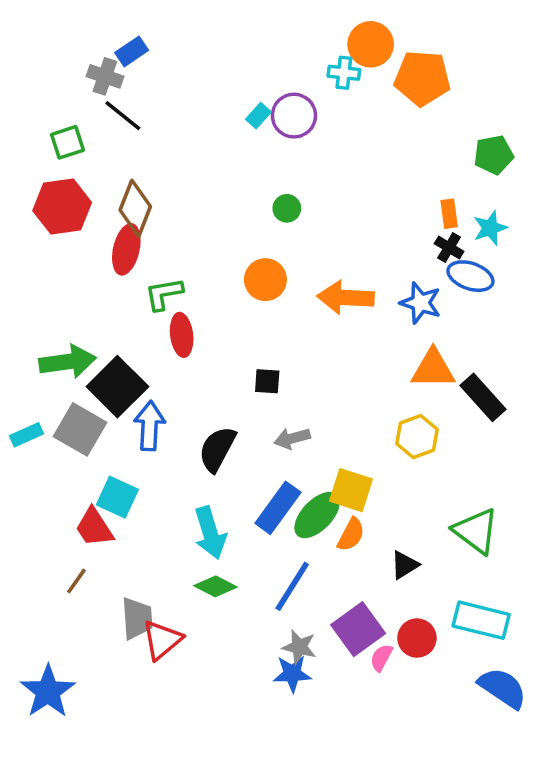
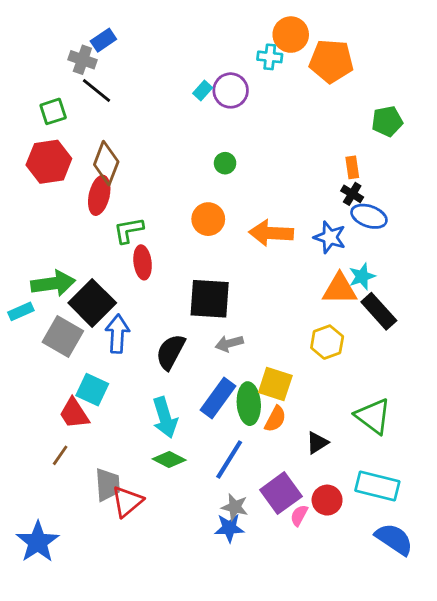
cyan star: (490, 228) -> (362, 276), moved
black square: (267, 381) -> (210, 299), size x2.0
cyan rectangle: (26, 435) -> (21, 311), moved
green ellipse: (317, 515) -> (249, 404), turned -48

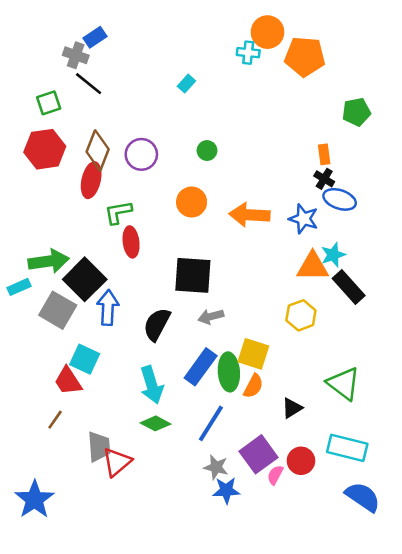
purple circle: (231, 90) -> (141, 154), moved
blue star: (229, 528) -> (226, 490), moved

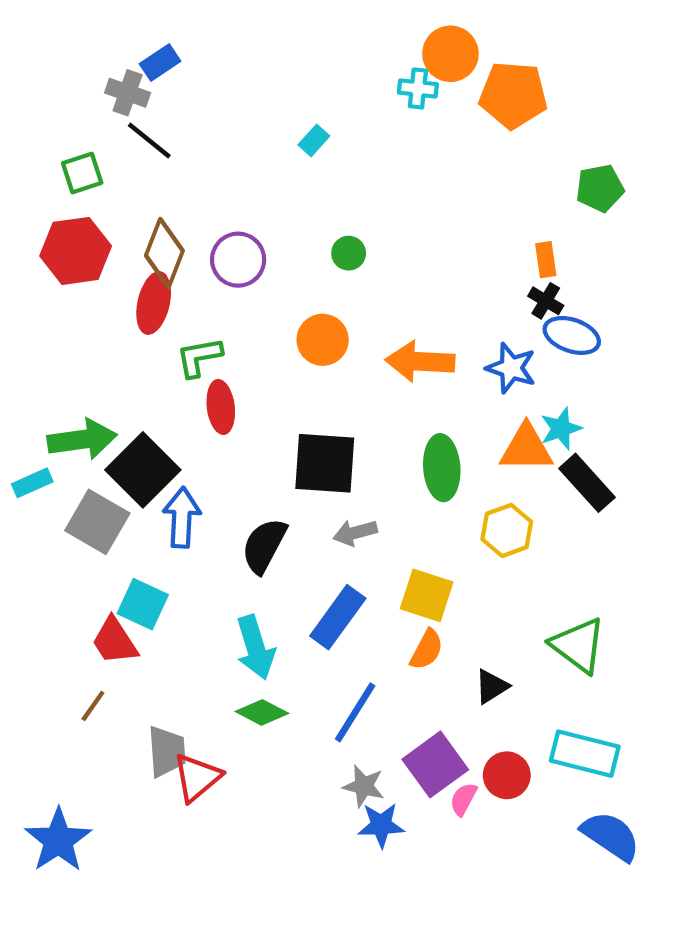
green ellipse: (229, 372) -> (442, 468), moved

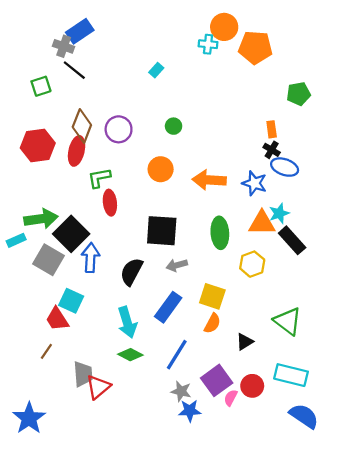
blue rectangle: (160, 62) -> (80, 31), size x1.4
red hexagon: (76, 251) -> (38, 146), moved

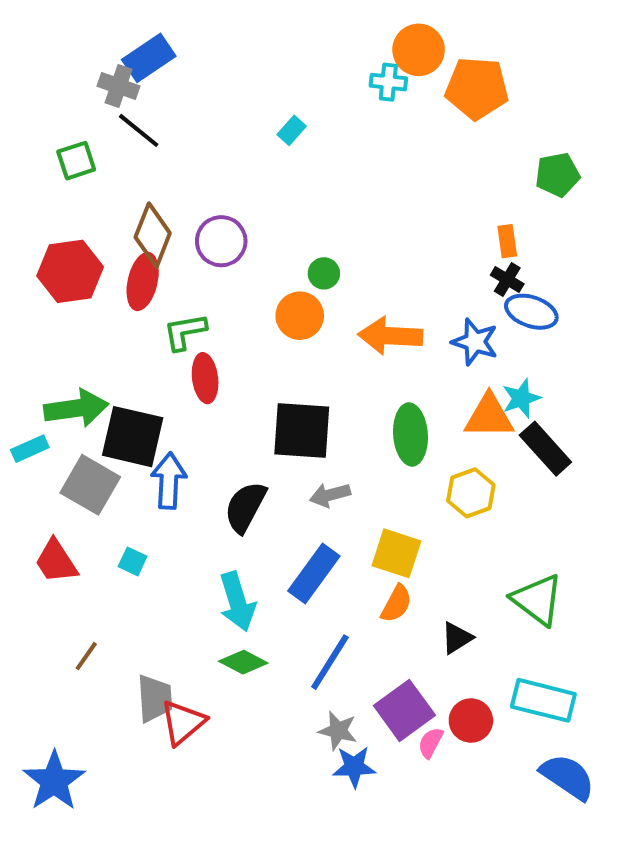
green circle: (174, 126) -> (324, 273), moved
black square: (71, 234) -> (133, 437), turned -32
cyan square: (71, 301) -> (133, 561), size x0.6
red trapezoid: (57, 319) -> (56, 561), moved

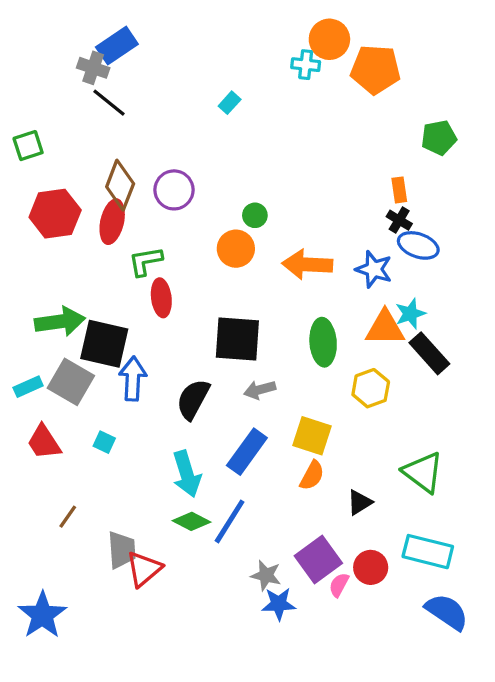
green square: (76, 161) -> (28, 146), moved
cyan rectangle: (30, 449) -> (28, 387), moved
blue line: (330, 662) -> (230, 521), moved

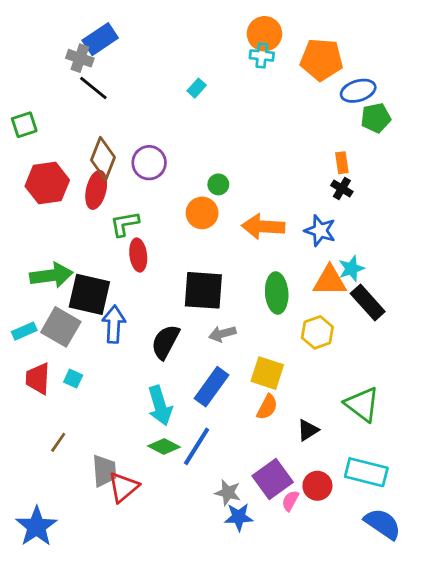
orange circle: (329, 39) -> (264, 34), moved
blue ellipse: (418, 245) -> (358, 91), moved, turned -36
red trapezoid: (44, 442) -> (38, 379), turned 36
cyan square: (104, 442) -> (73, 379), moved

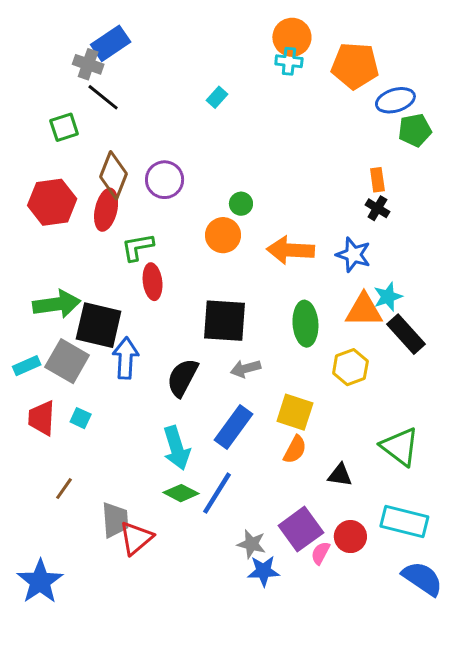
green square: (24, 125) -> (64, 127), moved
black triangle: (308, 430) -> (340, 475), turned 40

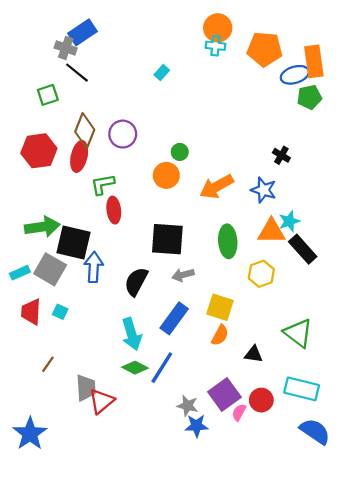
orange rectangle: (377, 180) -> (314, 61), moved, size x1.8
orange arrow: (290, 250) -> (217, 187), turned -32

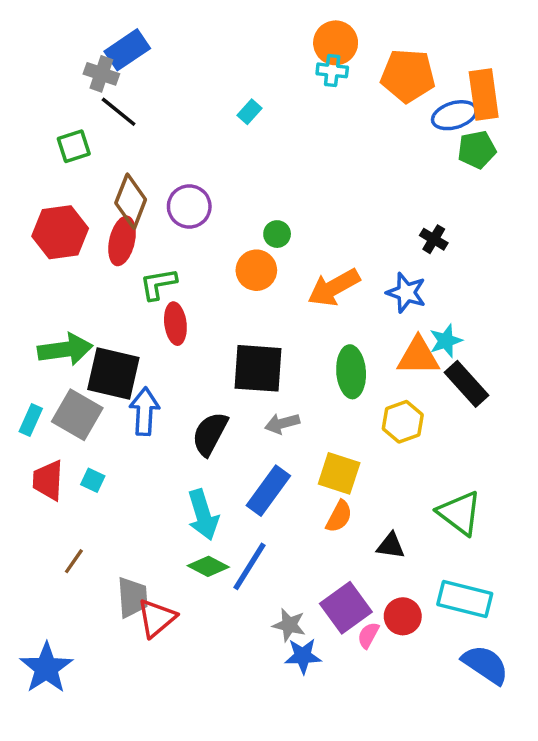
cyan rectangle: (20, 273) -> (31, 420), turned -42

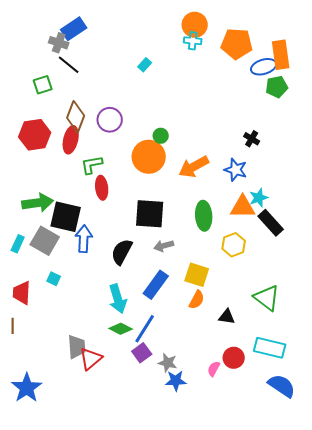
orange circle: (256, 270) -> (149, 157), size x1.4
red trapezoid: (48, 480) -> (22, 293), moved
brown line: (74, 561) -> (13, 326), moved, turned -35
purple square: (346, 608) -> (142, 353), moved, size x0.7

